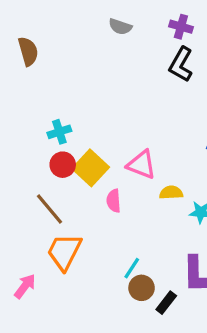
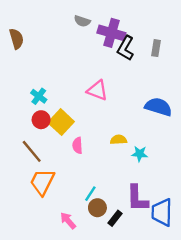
purple cross: (181, 27) -> (111, 33), moved, size x1.6
cyan cross: (59, 132) -> (39, 96), turned -35
pink triangle: (142, 165) -> (97, 90), moved
pink arrow: (25, 286) -> (68, 221), moved, turned -78

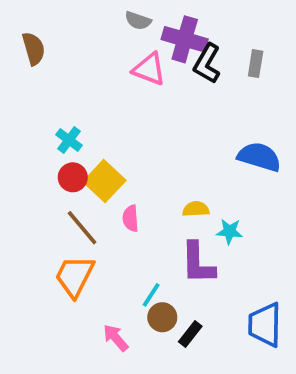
pink triangle: (97, 90) -> (149, 69), moved
brown line: (32, 151) -> (82, 228), moved
purple L-shape: (137, 198) -> (198, 263), moved

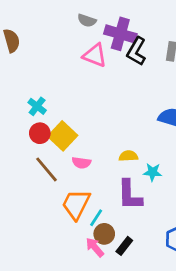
pink semicircle: (131, 218) -> (81, 163), turned -78
orange trapezoid: (75, 276) -> (76, 204), moved
pink arrow: (116, 338) -> (95, 247), moved

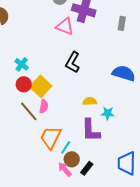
black L-shape: (136, 51) -> (73, 62), moved
pink semicircle: (81, 163) -> (44, 106), moved, turned -88

